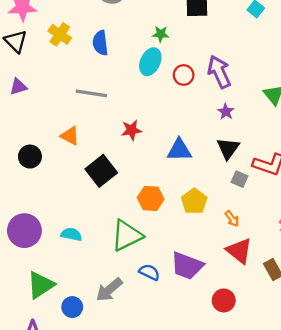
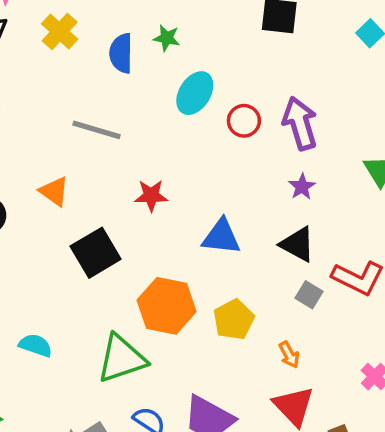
green star: (161, 34) -> (167, 38), moved
black triangle: (228, 148) -> (298, 244), turned -45
orange hexagon: (151, 198) -> (167, 306), size x1.4

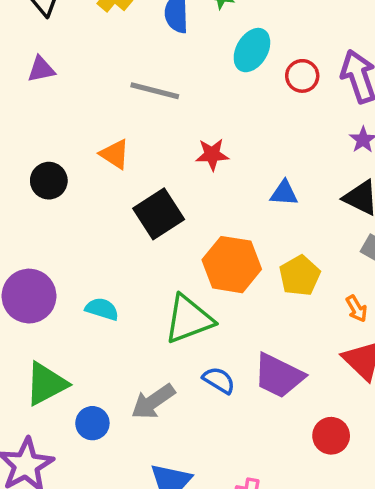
blue triangle: (221, 237) -> (284, 193), size x0.7

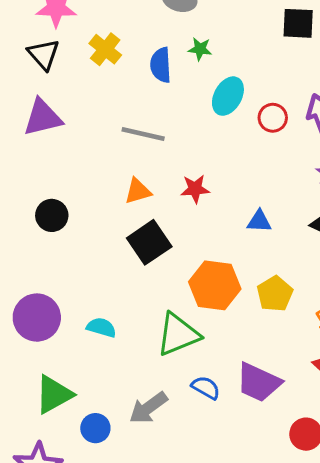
purple triangle: (41, 69) -> (43, 118), size x1.6
orange triangle: (115, 154) -> (138, 191), moved, turned -48

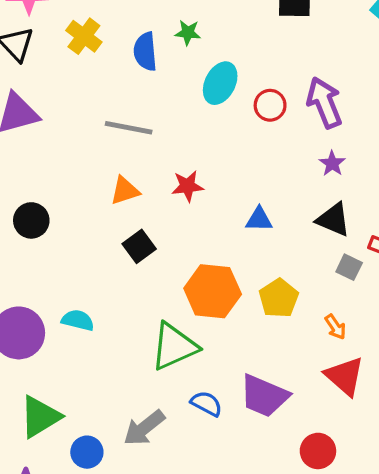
black square: (149, 242) -> (139, 246), size x0.7
cyan semicircle: (101, 327) -> (78, 320), moved

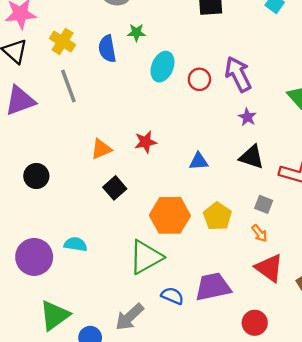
gray line: (129, 128) -> (68, 86), moved, turned 64
gray square: (349, 267) -> (264, 204), moved
purple trapezoid: (264, 396) -> (213, 287), turned 150

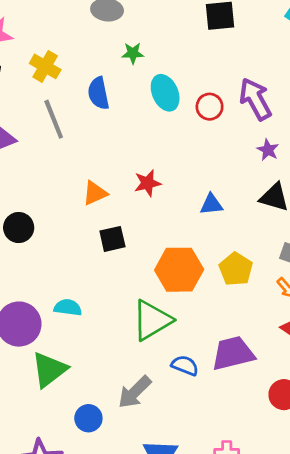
blue semicircle: (107, 49) -> (98, 93), moved
cyan ellipse: (163, 67) -> (165, 93), turned -44
black square: (115, 188) -> (112, 239), turned 30
green triangle: (55, 315) -> (49, 370), moved

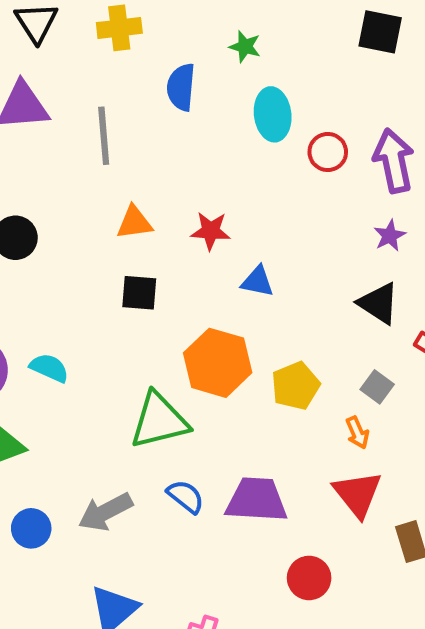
yellow cross: (45, 66) -> (119, 28), turned 36
gray line: (54, 119) -> (104, 136), moved
blue triangle: (211, 204) -> (258, 281), moved

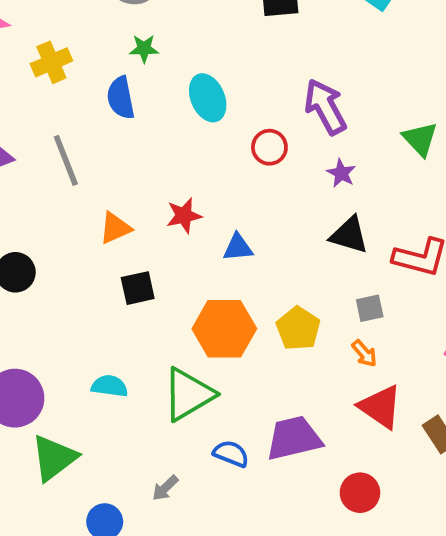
green star: (245, 47) -> (144, 49), moved
red circle: (328, 152) -> (269, 147), moved
cyan semicircle: (49, 368) -> (110, 386), moved
gray square: (377, 387) -> (370, 308), turned -32
gray arrow: (105, 512) -> (165, 488), size x0.6

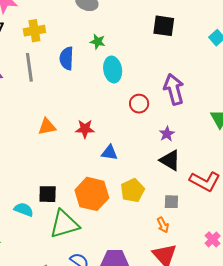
green star: (144, 49) -> (98, 42), moved
gray line: (66, 160) -> (29, 67), moved
purple star: (341, 173) -> (167, 134), moved
black square: (138, 288) -> (48, 194), moved
yellow pentagon: (298, 329) -> (132, 190), moved

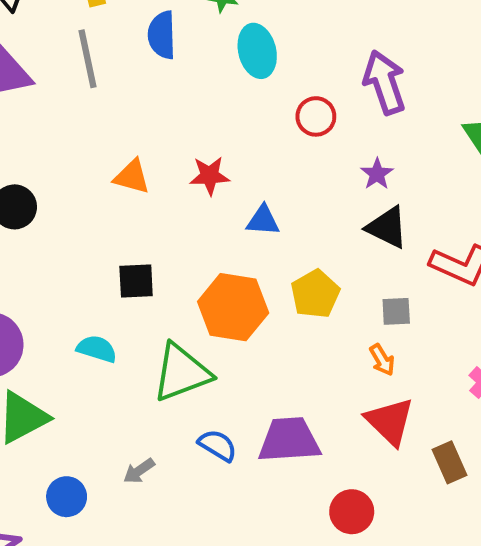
orange triangle: (47, 127) -> (132, 177), turned 30
black square: (48, 194) -> (136, 281), moved

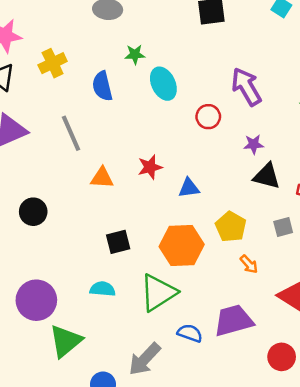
gray line: (87, 59) -> (71, 133), moved
purple star: (377, 174) -> (254, 144), turned -30
orange arrow: (382, 360) -> (249, 264), moved
gray arrow: (139, 471) -> (145, 359), size x1.8

